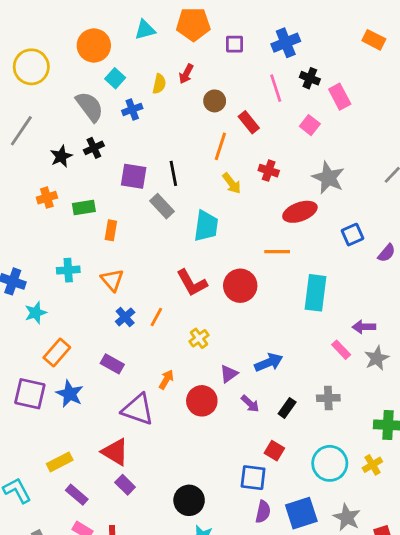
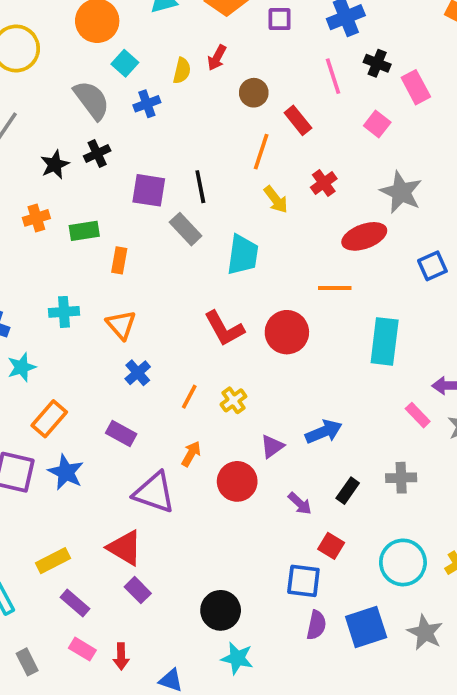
red cross: (269, 171) -> (324, 183), turned 36
orange line: (156, 317) -> (189, 397), moved
purple arrow: (250, 404) -> (300, 504), moved

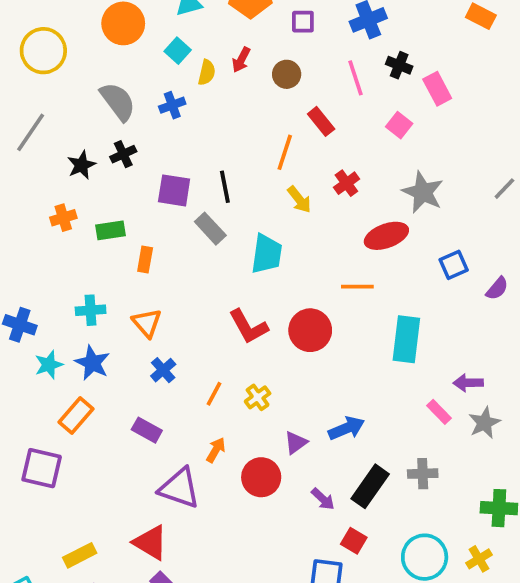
cyan square: (125, 63) -> (178, 51), moved
brown circle: (254, 93) -> (287, 74), moved
blue star: (66, 472) -> (92, 363), moved
black rectangle: (348, 491) -> (370, 486), size x1.6

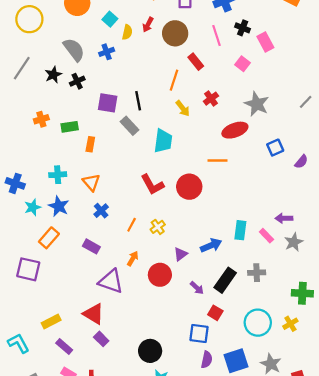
brown circle: (287, 74) -> (175, 33), size x1.5
black star: (81, 165) -> (53, 75), moved
cyan rectangle: (406, 339) -> (240, 230), moved, size x0.7

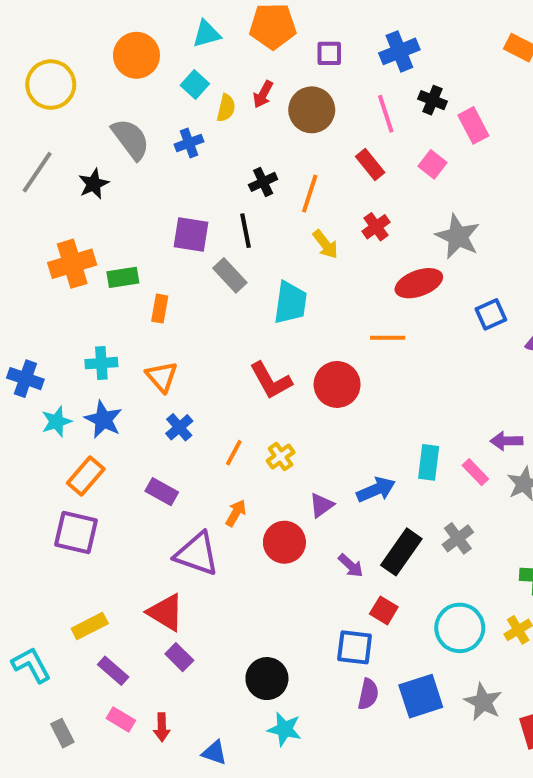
red rectangle: (196, 62) -> (370, 164), moved
black cross: (77, 81) -> (263, 182), moved
orange cross: (41, 119) -> (72, 264), size x1.6
purple square: (28, 269) -> (76, 532), moved
gray cross: (257, 273) -> (458, 538), turned -35

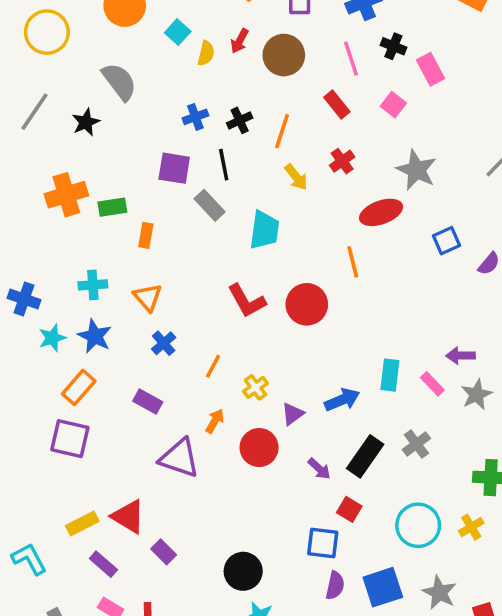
blue cross: (189, 143) -> (195, 117), moved
orange line: (388, 338) -> (353, 262), turned 76
yellow cross: (281, 457) -> (256, 387), moved
red triangle: (166, 612) -> (128, 516), moved

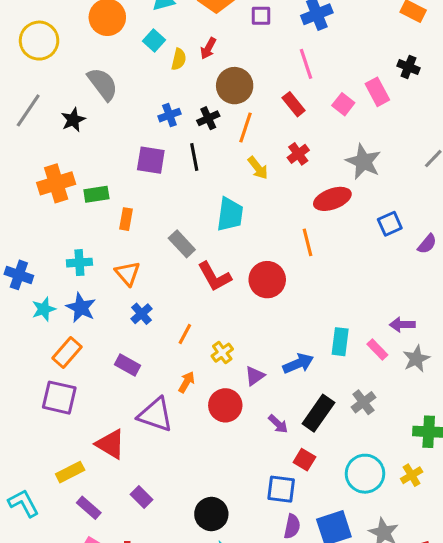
black cross: (393, 46) -> (408, 67), moved
brown circle: (284, 55) -> (235, 86), moved
pink rectangle: (431, 69) -> (377, 92), moved
gray rectangle: (210, 205) -> (182, 244), moved
red triangle: (128, 516) -> (110, 444), moved

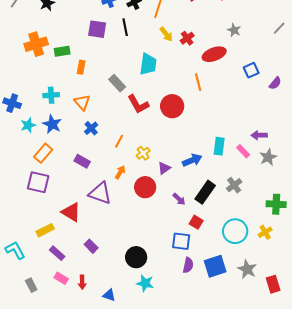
red cross: (298, 154) -> (187, 38), moved
gray star: (363, 162) -> (234, 30), size x0.6

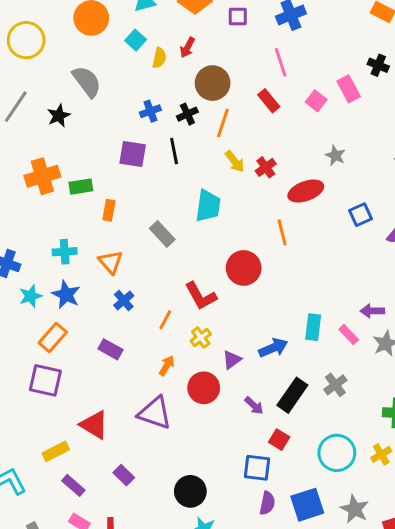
red L-shape: (138, 104) -> (201, 296), moved
purple triangle: (100, 193) -> (155, 413), moved

